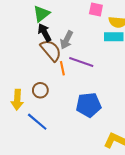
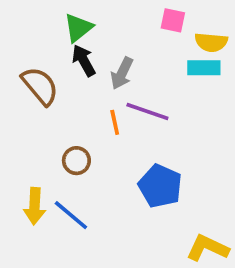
brown semicircle: (51, 50) -> (40, 86), moved
yellow arrow: (17, 100) -> (35, 206), moved
blue pentagon: (89, 105) -> (160, 186), turned 30

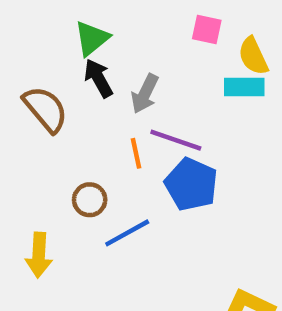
yellow semicircle: (211, 42) -> (253, 56), turned 60
blue pentagon: (160, 186) -> (191, 184), moved
blue line: (71, 215) -> (127, 233), moved, turned -69

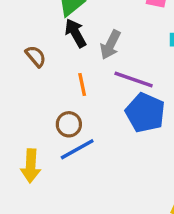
brown semicircle: (45, 109) -> (36, 56), size x0.6
orange line: (136, 153) -> (82, 84), moved
blue line: (127, 233) -> (77, 149), moved

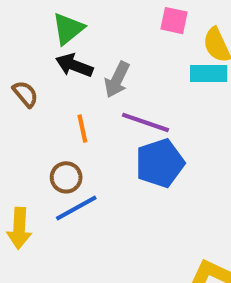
black arrow: (76, 33) -> (74, 65), turned -40
blue pentagon: (145, 113) -> (160, 163), turned 30

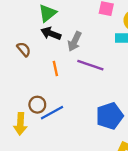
blue pentagon: (160, 163) -> (110, 116), moved
brown circle: (66, 177) -> (37, 105), moved

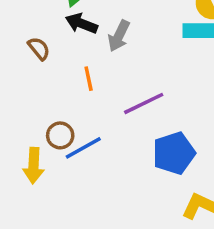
purple line: (90, 65) -> (144, 103), moved, turned -45

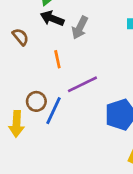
purple line: (144, 103) -> (82, 84), moved
blue line: (83, 148) -> (53, 111), turned -36

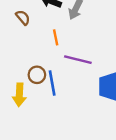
purple line: (82, 84) -> (78, 60), turned 40
blue line: (53, 111) -> (52, 83), turned -35

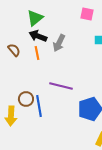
orange line: (56, 37) -> (37, 53), moved

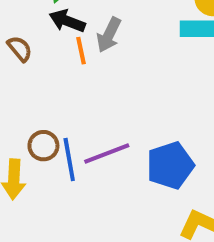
orange line: (37, 53) -> (81, 51), moved
purple line: (61, 86) -> (107, 154), moved, turned -35

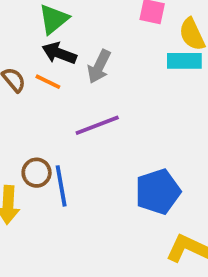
orange line: (81, 51) -> (48, 82), moved, turned -52
purple line: (107, 154) -> (97, 125), moved

